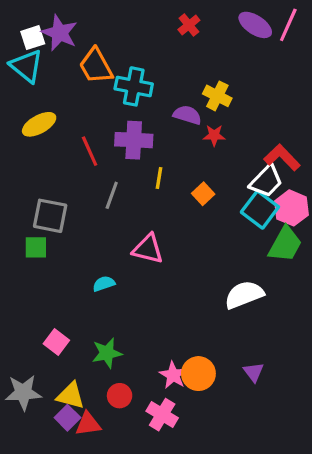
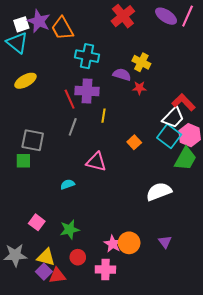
red cross: (189, 25) -> (123, 16), size x1.6
orange trapezoid: (96, 66) -> (62, 28), moved
red line: (90, 151) -> (70, 99), moved
orange square: (203, 194) -> (134, 142), moved
pink cross: (162, 415) -> (105, 270), turned -30

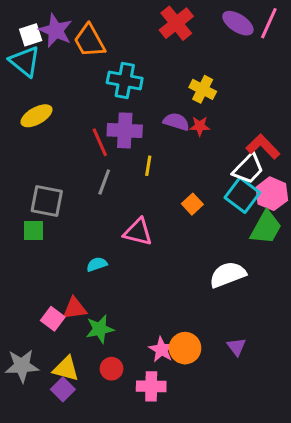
purple semicircle: (122, 75) -> (176, 122), moved
red triangle: (57, 276) -> (75, 308), moved

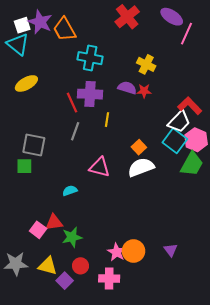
pink line: (269, 23) -> (187, 34), moved
white semicircle: (228, 275) -> (141, 167), moved
purple square: (63, 389) -> (65, 281), moved

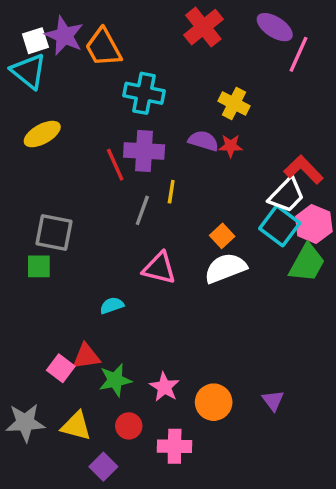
gray line: (75, 131) -> (142, 210), moved
pink star: (117, 252) -> (164, 387), moved
purple square: (65, 281) -> (103, 467), moved

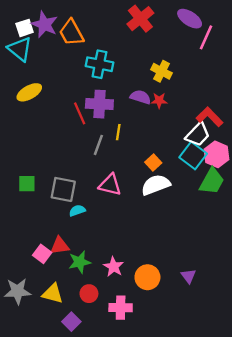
gray square: (54, 232) -> (63, 189), moved

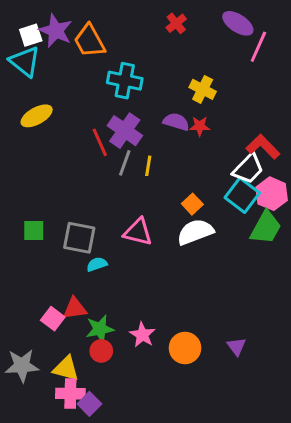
red cross: (140, 19) -> (176, 23), size x0.6
purple cross: (99, 104) -> (125, 131), turned 32
gray line: (98, 145) -> (125, 163), moved
red circle: (89, 294) -> (101, 351), moved
pink cross: (121, 308) -> (70, 394), moved

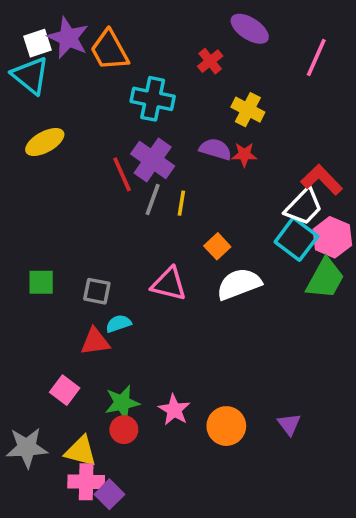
red cross: (176, 23) -> (210, 61), moved
purple ellipse: (238, 23) -> (250, 29), moved
orange square: (192, 204) -> (217, 246), moved
gray square: (79, 238) -> (97, 291), size x0.7
red triangle: (75, 308) -> (95, 342), moved

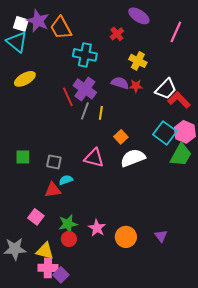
white square: (38, 43) -> (21, 24), turned 35
white trapezoid: (304, 207) -> (166, 89), moved

